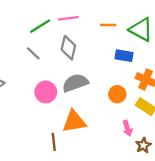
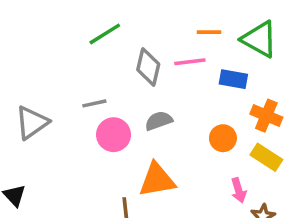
pink line: (68, 18) -> (190, 62), moved
gray line: (33, 53) -> (94, 103), moved, turned -56
gray semicircle: (75, 83) -> (159, 121), size x0.7

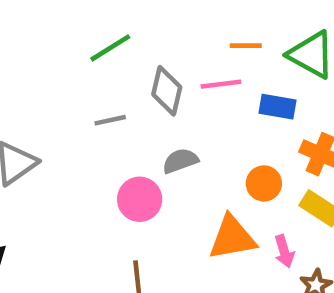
gray line: (94, 103) -> (110, 120), moved
pink circle: (114, 135) -> (140, 199), moved
orange triangle: (157, 180) -> (232, 238), moved

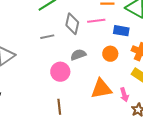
orange circle: (264, 183) -> (110, 54), moved

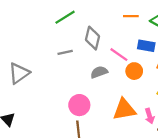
pink line: (96, 21) -> (119, 55), moved, turned 42
pink circle: (60, 72) -> (79, 105), moved

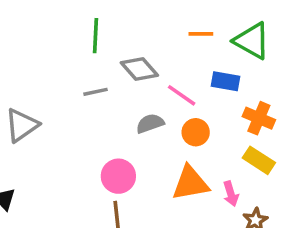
green line: (65, 17) -> (96, 36), turned -55
gray diamond: (92, 38) -> (139, 69), turned -55
orange circle: (134, 71) -> (196, 132), moved

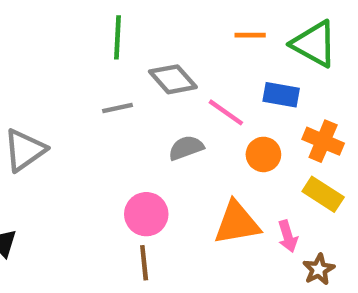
orange circle: (196, 132) -> (263, 154), moved

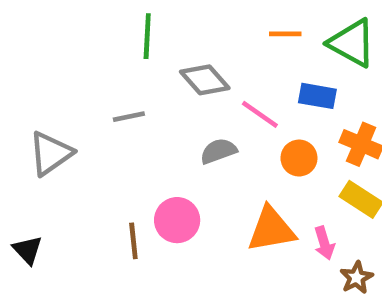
gray line: (118, 108) -> (129, 117), moved
brown line: (144, 263) -> (133, 241), moved

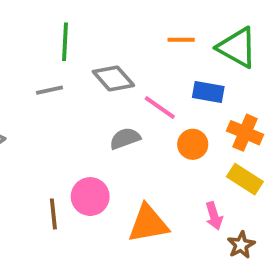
gray line: (129, 117) -> (50, 90), moved
orange triangle: (271, 229) -> (148, 224), moved

